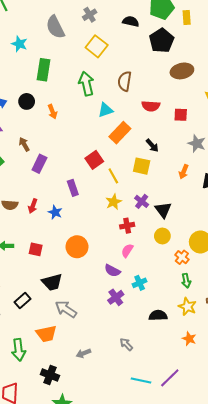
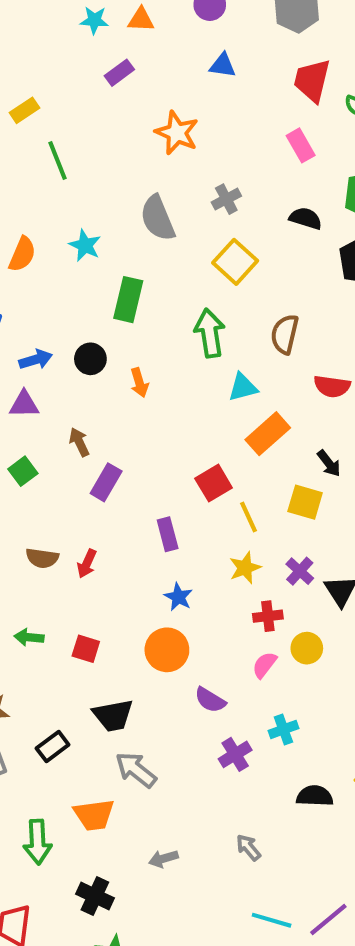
blue star: (55, 212) -> (178, 597), moved
yellow circle: (162, 236) -> (307, 648), moved
purple semicircle: (112, 271) -> (210, 700), moved

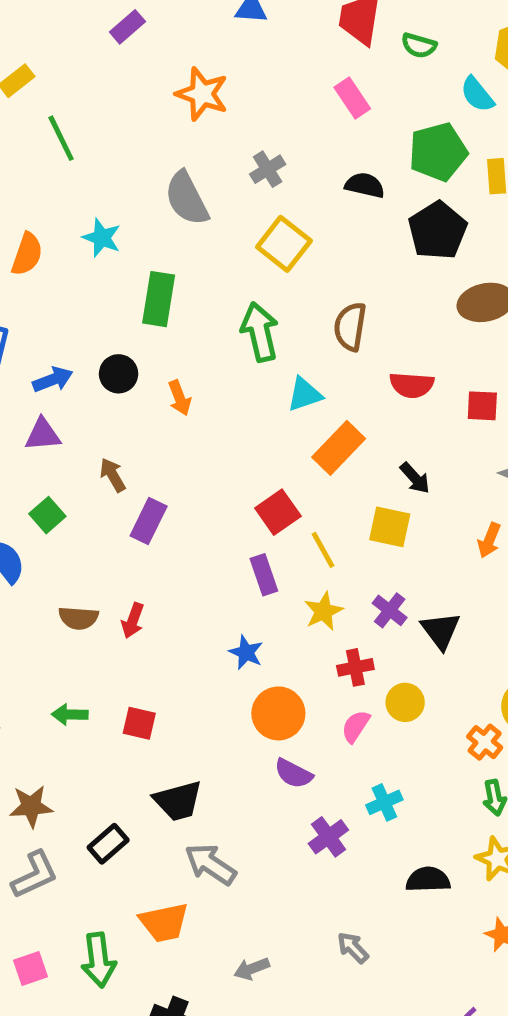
purple rectangle: (168, 534) -> (264, 575), moved
orange circle: (167, 650) -> (278, 713), moved

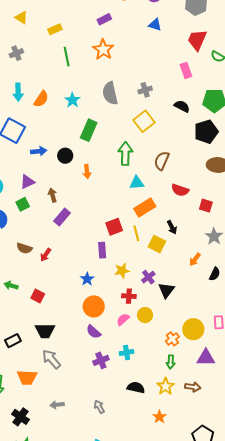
orange star: (202, 94) -> (103, 50), moved
purple triangle: (43, 434) -> (27, 182), moved, turned -35
yellow line: (323, 550) -> (136, 233), moved

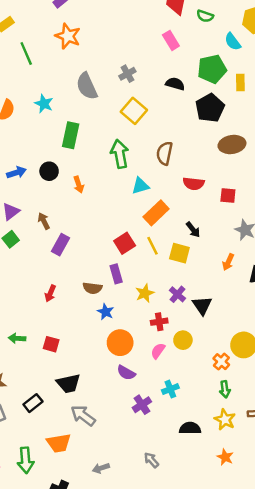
brown semicircle: (24, 248) -> (92, 288), moved

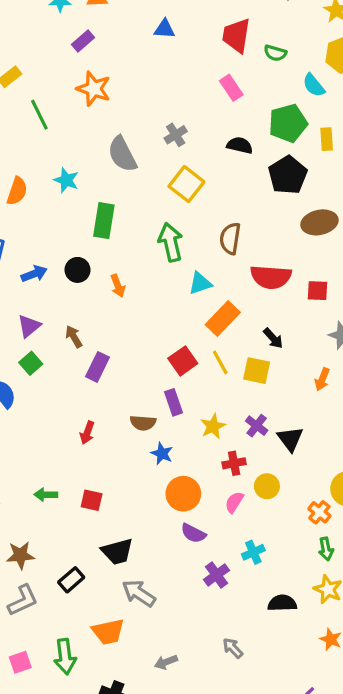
red semicircle: (194, 184) -> (271, 277), size x1.4

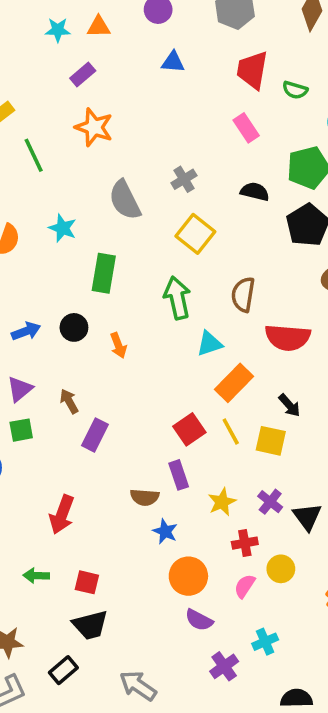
green square: (31, 363) -> (21, 430), turned 30
red arrow: (87, 433) -> (62, 515), moved, size x1.5
black trapezoid: (117, 551) -> (90, 625), moved

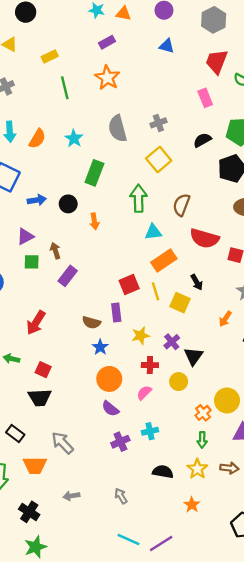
black semicircle: (255, 192) -> (202, 140), turned -54
green square: (21, 430) -> (32, 262), moved
yellow circle: (281, 569) -> (179, 382), moved
black rectangle: (63, 670) -> (15, 433), moved, turned 66

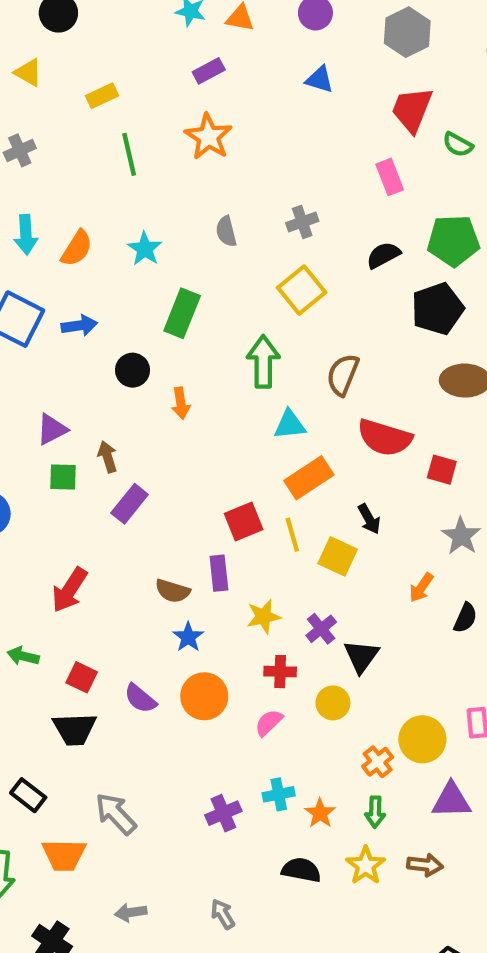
gray semicircle: (118, 129) -> (226, 231), size x0.6
blue arrow: (37, 200) -> (79, 326), moved
purple semicircle: (110, 409) -> (140, 698), moved
orange star: (192, 505) -> (320, 813), moved

